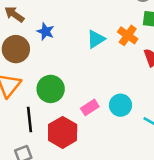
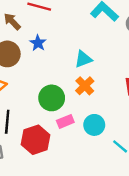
orange cross: (128, 35) -> (85, 86), moved
green circle: (51, 89) -> (52, 98), moved

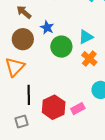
green circle: (52, 98) -> (61, 47), moved
pink rectangle: (65, 121) -> (78, 109), moved

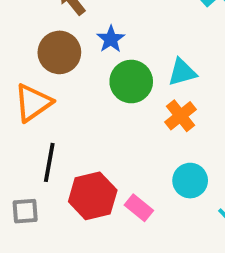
pink rectangle: (78, 109) -> (139, 208), turned 56

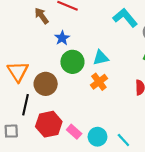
brown circle: (59, 52) -> (46, 84), moved
orange triangle: (33, 103) -> (18, 71), turned -30
cyan circle: (190, 181) -> (97, 137), moved

